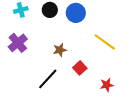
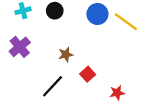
blue circle: (76, 13) -> (97, 14), moved
yellow line: (105, 42) -> (126, 22), moved

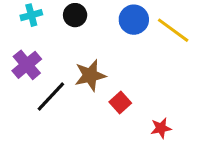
brown star: (66, 55) -> (90, 75), size x1.5
black line: (53, 86) -> (51, 96), moved

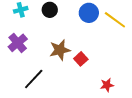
black line: (51, 96) -> (34, 79), moved
red square: (120, 103) -> (81, 59), moved

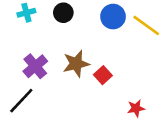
purple cross: (18, 43) -> (35, 66), moved
black line: (34, 79) -> (21, 101), moved

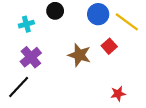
cyan cross: (26, 13) -> (26, 24), moved
brown star: (76, 64) -> (79, 55), moved, turned 30
red square: (103, 75) -> (109, 46), moved

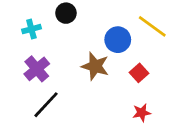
blue circle: (98, 14) -> (118, 40), moved
red square: (109, 46) -> (139, 73), moved
black line: (19, 87) -> (46, 105), moved

